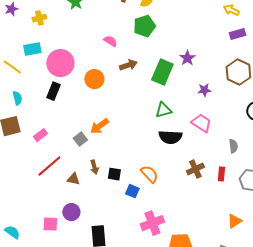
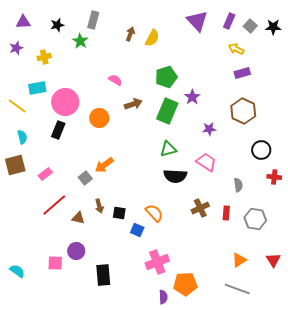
green pentagon: (144, 26) -> (166, 77), moved

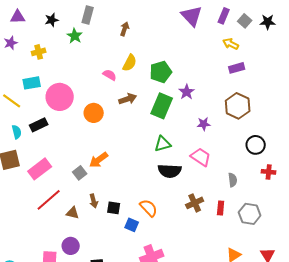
yellow semicircle: (152, 38) -> (130, 63), moved
black rectangle: (58, 130) -> (39, 125), moved, turned 42
pink rectangle: (45, 174) -> (40, 169), size x1.6

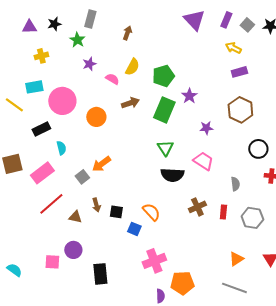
purple triangle: (18, 17) -> (29, 27), moved
purple star: (11, 43) -> (89, 64), moved
cyan semicircle: (17, 132) -> (61, 148), moved
green triangle: (163, 144) -> (165, 148), turned -48

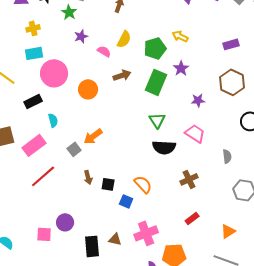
yellow arrow: (233, 48) -> (180, 36), moved
cyan rectangle: (34, 87) -> (34, 53), moved
red rectangle: (223, 212) -> (192, 218), moved, turned 48
brown triangle: (75, 217) -> (115, 239), moved

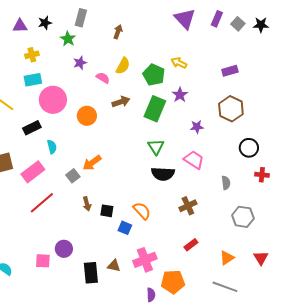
green pentagon: (155, 48) -> (154, 75), turned -30

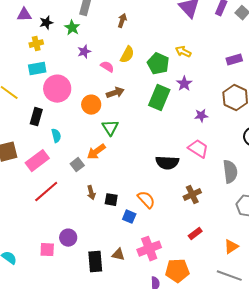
black star: (45, 23) -> (46, 23), moved
brown arrow: (121, 102) -> (115, 93), moved
black rectangle: (32, 128) -> (36, 117), turned -48
green triangle: (156, 147) -> (110, 128), moved
gray semicircle: (226, 183) -> (230, 172), size x1.6

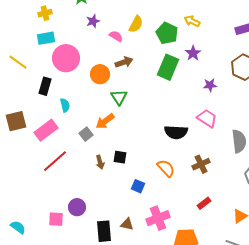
black square: (111, 200) -> (120, 157), moved
orange semicircle: (146, 200) -> (166, 168), moved

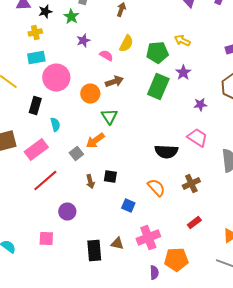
green pentagon: (167, 33) -> (157, 52), turned -30
purple circle: (77, 207) -> (67, 212), moved

